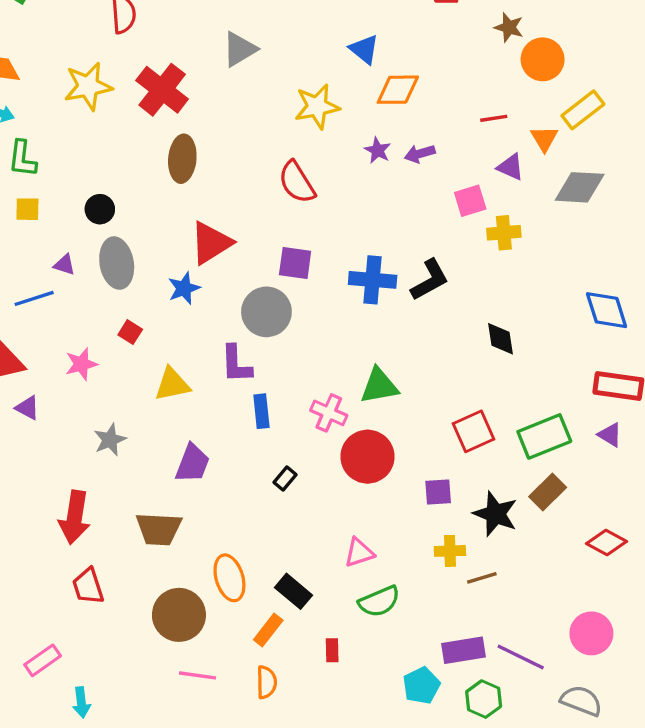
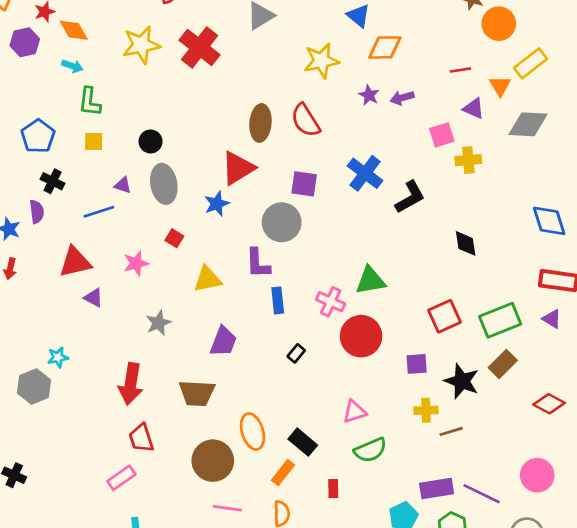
brown ellipse: (182, 159) -> (260, 123), moved
blue cross: (373, 280) -> (365, 173), moved, turned 32
pink rectangle: (43, 660) -> (121, 478), moved

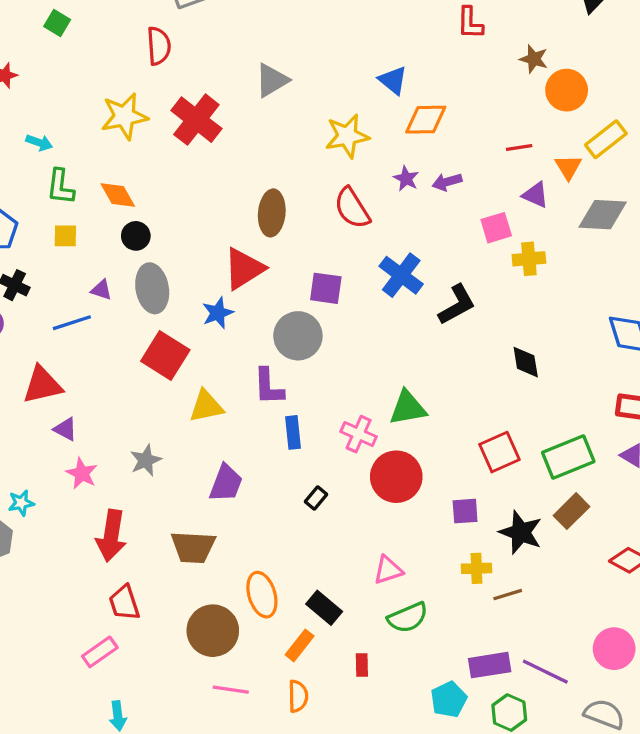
orange diamond: (74, 30) -> (118, 195), moved
red semicircle: (305, 120) -> (352, 208), moved
red square: (174, 238) -> (165, 355), size x2.0
pink star: (136, 263) -> (82, 473), moved, turned -30

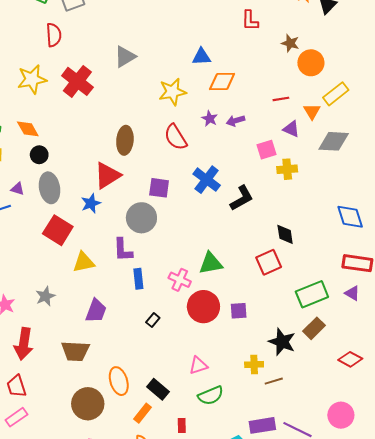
blue triangle: (393, 80) -> (201, 57), turned -42
red square: (499, 452) -> (269, 262), moved
purple square: (465, 511) -> (239, 311), moved
red trapezoid: (124, 603) -> (16, 386), moved

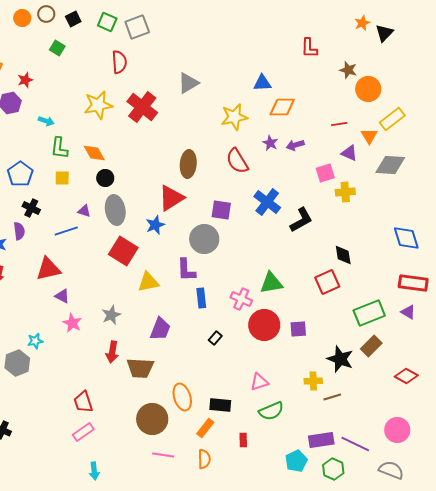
red arrow: (24, 344) -> (112, 352), moved, size x0.7
black rectangle: (158, 389) -> (220, 405), turned -35

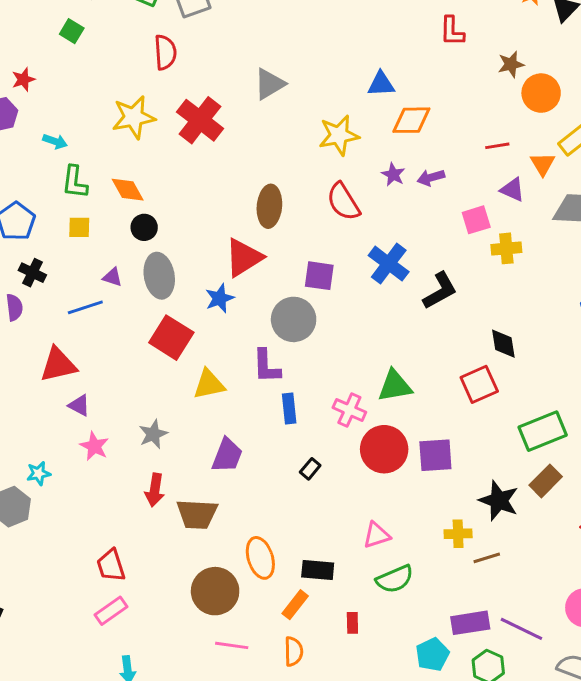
brown star: (348, 70) -> (511, 64), turned -30
purple square: (298, 329) -> (435, 455), size x1.4

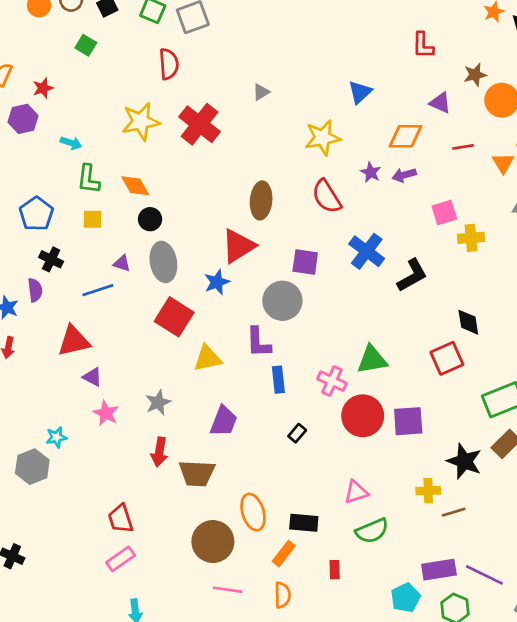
gray triangle: (269, 84) -> (261, 92), size x0.6
blue triangle: (381, 84) -> (360, 92), turned -40
orange diamond: (411, 120) -> (405, 136), moved
purple triangle: (512, 190) -> (440, 103), moved

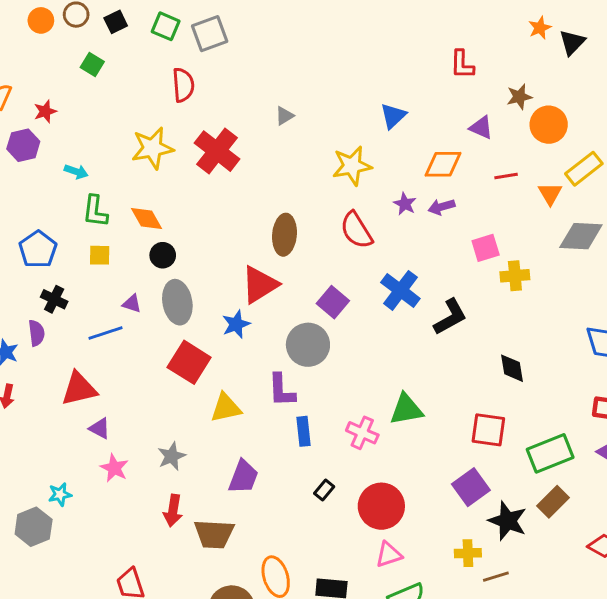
purple square: (305, 262) -> (333, 302), turned 32
red square: (447, 358) -> (488, 430), moved, turned 32
red circle: (363, 416) -> (381, 506), moved
purple square: (408, 421) -> (471, 487), moved, turned -32

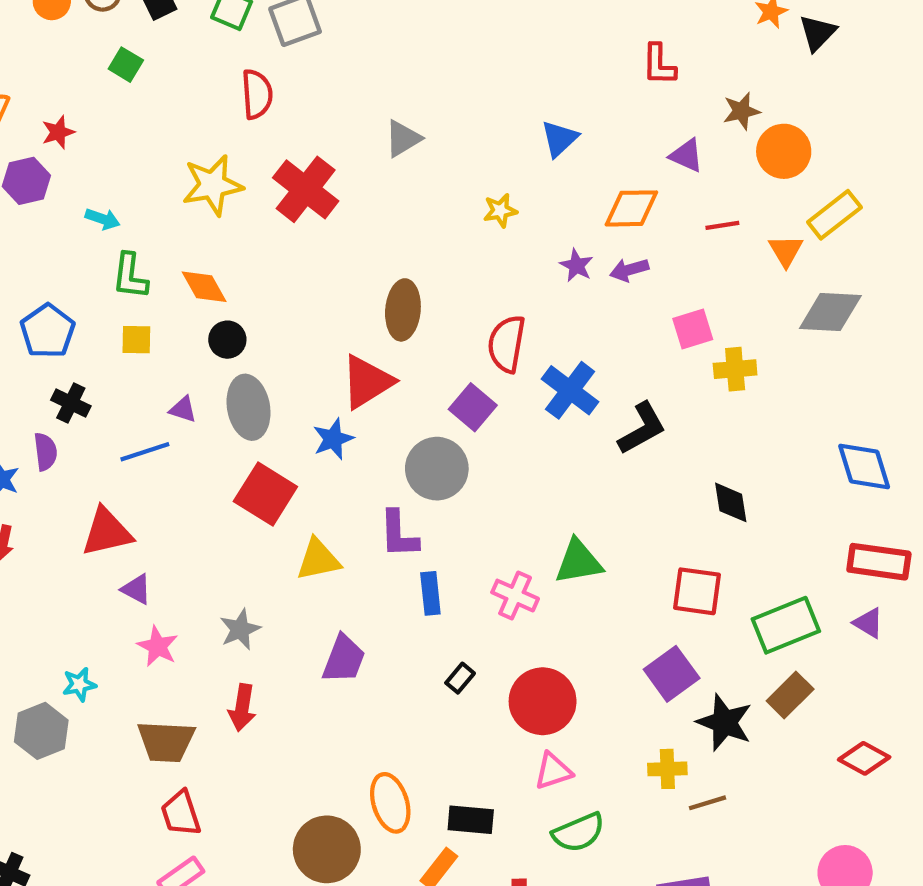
gray triangle: (284, 116) -> (403, 139), size x1.4
yellow star: (352, 166) -> (500, 211), size x0.6
red semicircle: (356, 230) -> (507, 344), moved, turned 42
brown trapezoid: (214, 534) -> (166, 741), moved

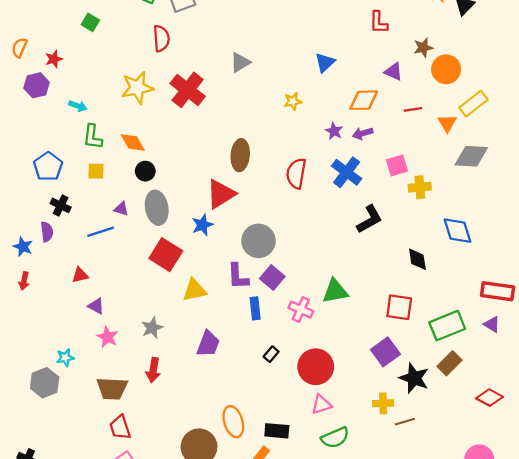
blue cross: (570, 390) -> (347, 172), moved
purple square: (473, 407) -> (272, 277), moved
blue diamond: (864, 466) -> (458, 231), moved
red triangle: (107, 532) -> (80, 275), size x0.6

